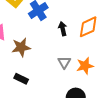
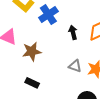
gray triangle: (64, 62) -> (75, 66), turned -40

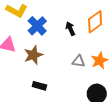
blue cross: (48, 15) -> (37, 26), moved

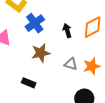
brown star: (33, 55) -> (41, 53), moved

